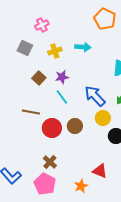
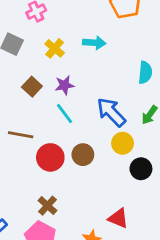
yellow cross: (55, 51) -> (55, 48), turned -32

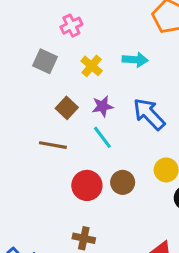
blue arrow: (111, 112) -> (149, 114), moved
brown line: (21, 135) -> (53, 145), moved
brown cross: (48, 206) -> (84, 238), turned -30

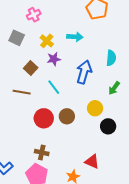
purple star: (102, 106) -> (54, 59), moved
blue arrow: (149, 114) -> (84, 72), turned 60

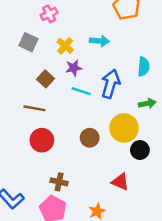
cyan line: (54, 87) -> (81, 91), moved, turned -35
green arrow: (114, 88) -> (147, 103), turned -136
yellow circle: (95, 108) -> (124, 128), size x1.5
red circle: (44, 118) -> (42, 140), moved
red triangle: (92, 162) -> (120, 182), moved

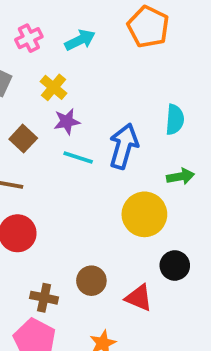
cyan arrow: (99, 41) -> (80, 40), moved, turned -30
brown circle: (90, 138) -> (91, 281), moved
black circle: (140, 150) -> (175, 265), moved

